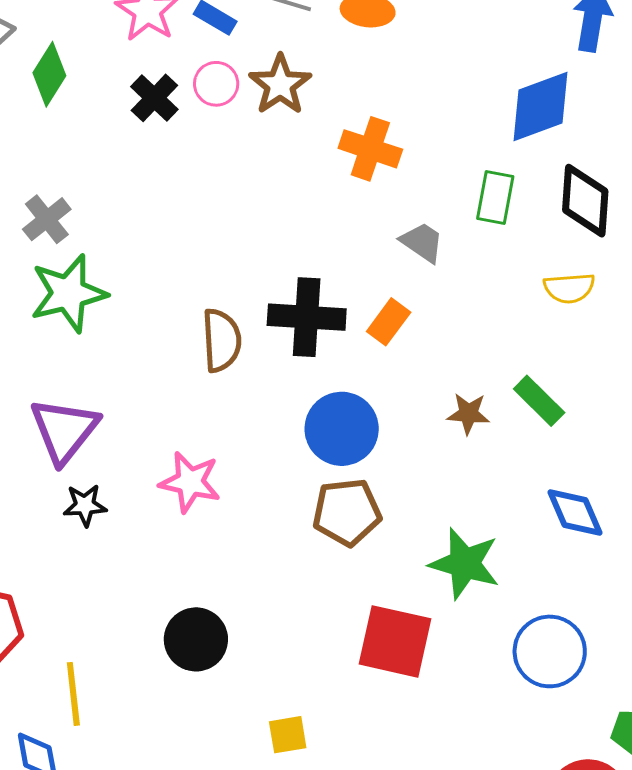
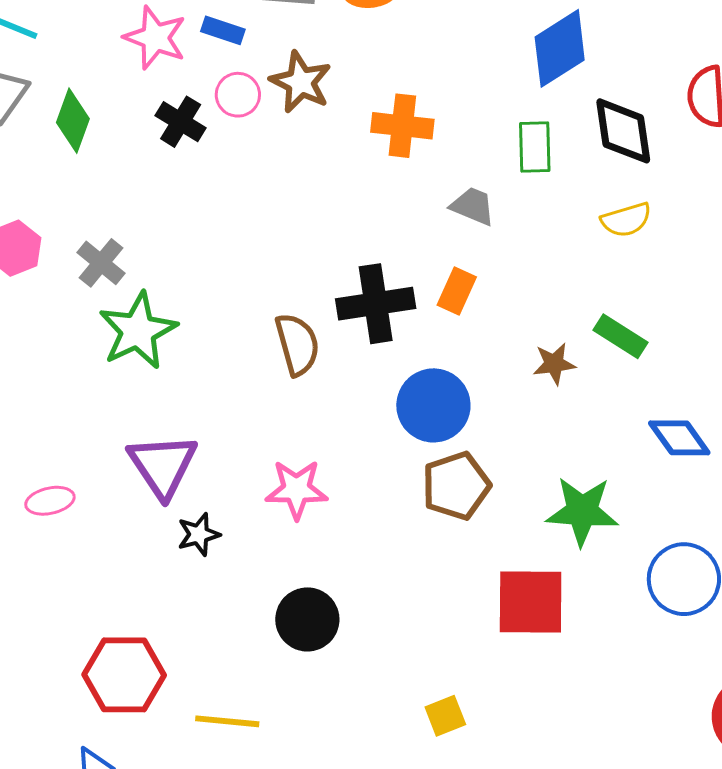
black circle: (196, 639) -> (307, 619), moved
yellow line: (73, 694) -> (227, 721), turned -66

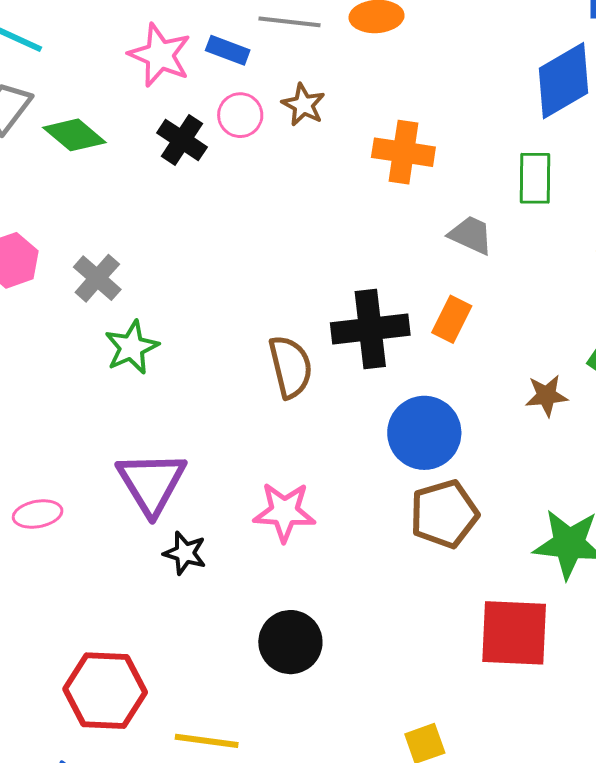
brown star: (301, 82) -> (303, 105), size x0.7
green diamond: (73, 121) -> (74, 135), turned -72
green star: (138, 331) -> (132, 347), size x0.7
black star: (199, 534) -> (185, 553), turned 30

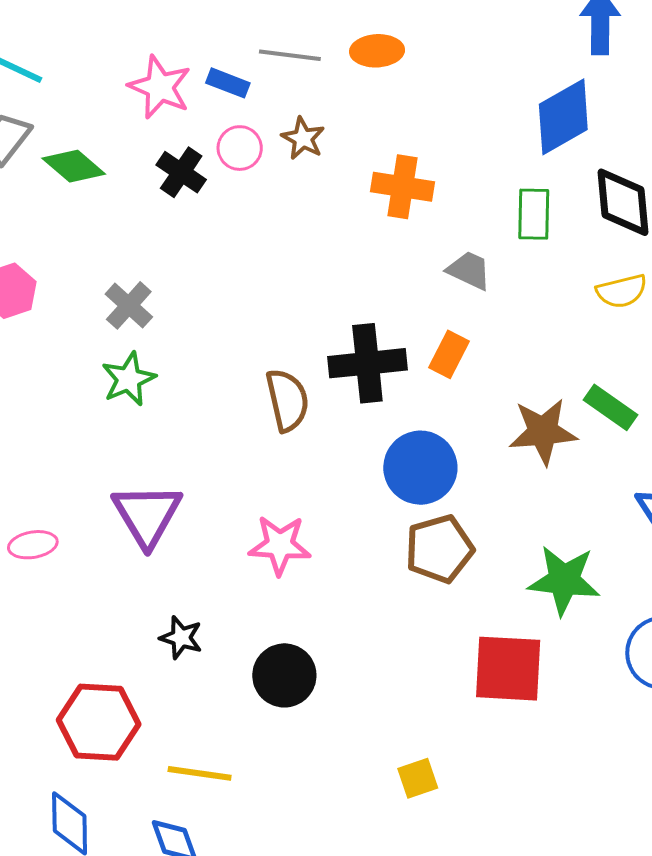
gray cross: (97, 278) -> (129, 305), moved
brown star: (546, 396) -> (543, 432), size x1.6
black star: (185, 553) -> (181, 638), moved

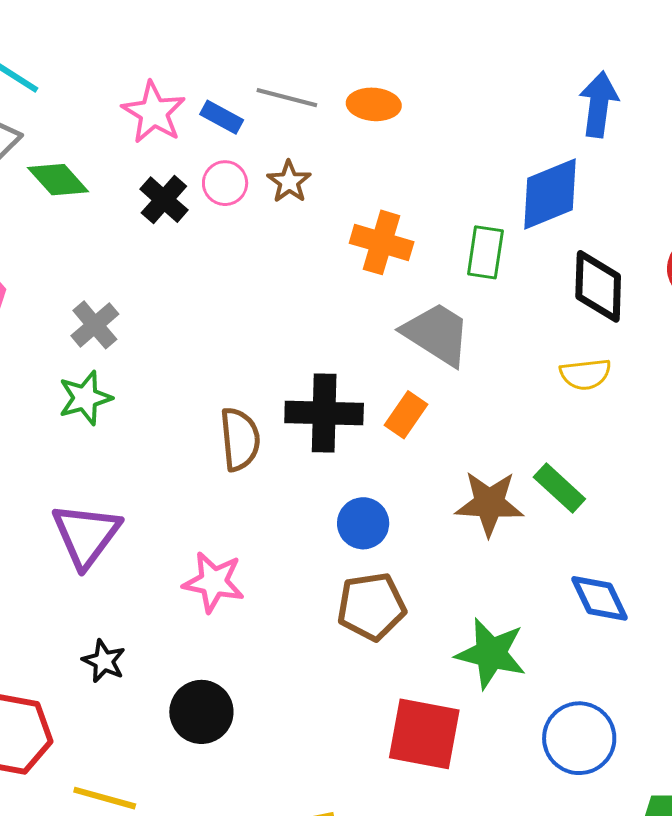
green rectangle: (534, 214) -> (485, 252), moved
gray trapezoid: (469, 270) -> (437, 334), size x1.6
blue circle: (420, 468) -> (363, 523), size x0.7

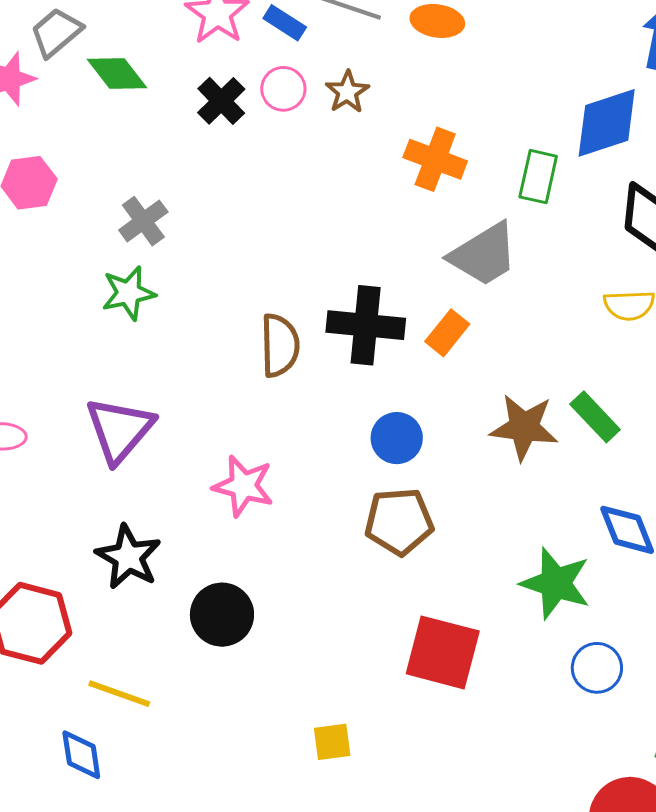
gray trapezoid: (437, 334) -> (484, 254), turned 112
green star: (491, 653) -> (556, 583), moved
black star: (104, 661) -> (128, 557), size x1.5
blue circle: (579, 738) -> (597, 668), size x0.7

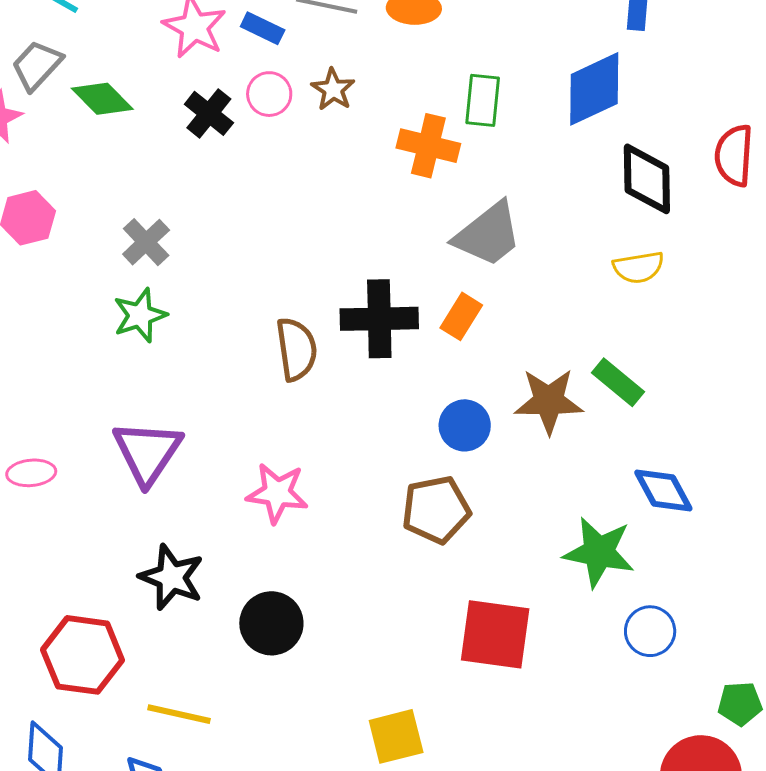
green rectangle: (538, 177) -> (483, 100), moved
blue circle: (397, 438) -> (465, 425), moved
yellow square: (332, 742) -> (396, 736), size x1.4

